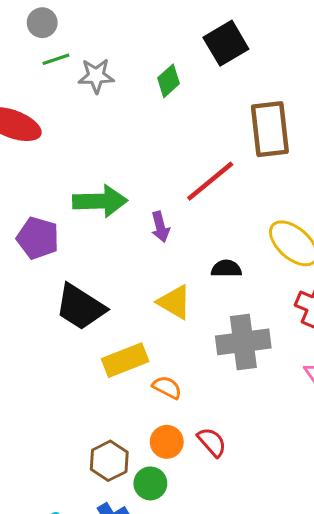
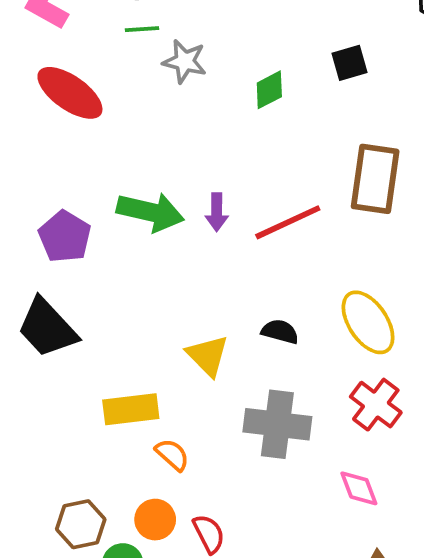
black square: (226, 43) -> (349, 63), size x0.7
purple arrow: (160, 227) -> (217, 212), moved
black trapezoid: (80, 307) -> (47, 328), moved

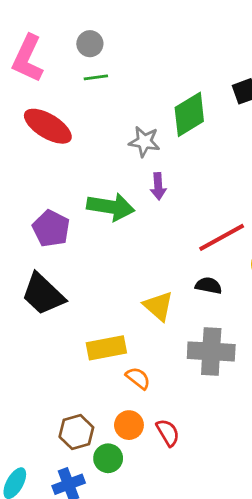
gray star: (185, 61) -> (144, 142), moved
green diamond: (269, 90) -> (189, 114), size x1.6
purple arrow: (217, 212) -> (158, 186), moved
red line: (288, 222) -> (222, 237), moved

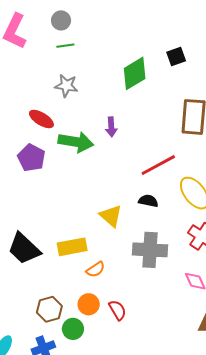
red ellipse: (48, 126) -> (41, 119), moved, size x0.7
gray star: (144, 142) -> (66, 86), moved
black trapezoid: (43, 294) -> (24, 249), moved
orange semicircle: (138, 378) -> (96, 269), turned 108

